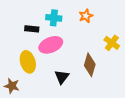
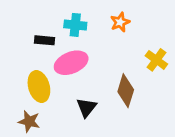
brown star: (12, 86) -> (29, 121), moved

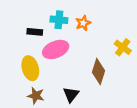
orange star: (120, 22) -> (83, 23), moved
black triangle: (86, 107) -> (71, 95), moved
brown star: (29, 121) -> (36, 96), moved

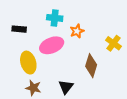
orange star: (83, 23) -> (77, 31), moved
black rectangle: (35, 32) -> (19, 29), moved

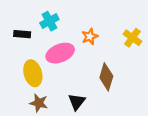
cyan cross: (55, 18) -> (49, 21), moved, turned -35
yellow cross: (113, 43) -> (132, 38), moved

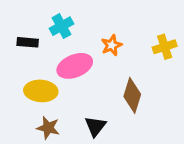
yellow cross: (132, 38) -> (165, 47), turned 36
yellow ellipse: (33, 73) -> (41, 91), turned -70

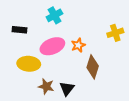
cyan cross: (61, 26) -> (54, 15), moved
orange star: (112, 45) -> (78, 45), moved
brown star: (48, 128) -> (46, 86), moved

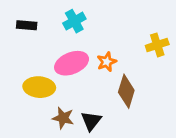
black rectangle: (19, 30) -> (27, 25), moved

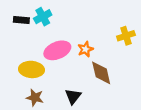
cyan cross: (74, 21) -> (43, 17), moved
brown diamond: (126, 91) -> (101, 73), turned -30
brown star: (63, 118) -> (35, 98), moved

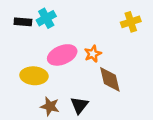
yellow cross: (126, 36) -> (131, 22), moved
brown star: (35, 98) -> (50, 106), moved

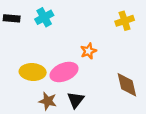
black rectangle: (23, 22) -> (12, 18), moved
pink ellipse: (62, 55) -> (64, 72), moved
brown diamond: (110, 79) -> (127, 85), moved

